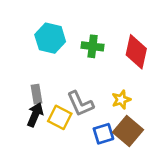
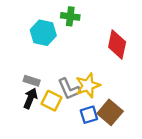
green cross: (93, 46) -> (70, 16), moved
gray rectangle: (37, 94) -> (32, 81), turned -63
yellow star: (121, 100) -> (88, 85), moved, size x1.5

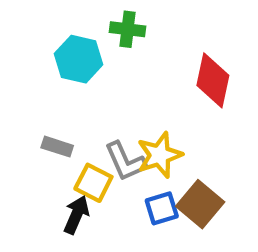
black arrow: (30, 98) -> (76, 215), moved

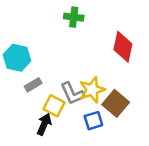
cyan hexagon: (79, 59) -> (17, 58), moved
gray rectangle: (57, 147) -> (33, 85), turned -49
brown square: (200, 204) -> (116, 103), moved

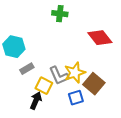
red diamond: (123, 47) -> (100, 38), turned -50

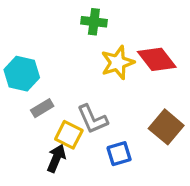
yellow star: (75, 73) -> (118, 63), moved
brown square: (94, 84) -> (166, 127), moved

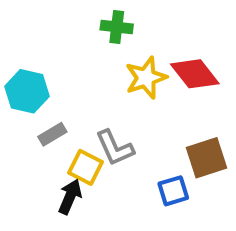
brown square: (166, 127) -> (206, 158), turned 32
blue square: (119, 154) -> (173, 191), moved

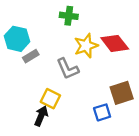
cyan hexagon: (27, 91) -> (17, 39), moved
gray rectangle: (52, 134) -> (31, 56), moved
gray L-shape: (115, 148) -> (68, 69), moved

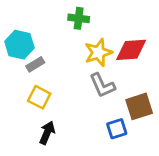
red diamond: (115, 43) -> (131, 50), turned -56
gray L-shape: (68, 69) -> (102, 85), moved
yellow square: (50, 99) -> (39, 97), moved

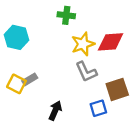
gray rectangle: (35, 64) -> (30, 79), moved
yellow square: (39, 97) -> (16, 84), moved
black arrow: (47, 133) -> (55, 110), moved

